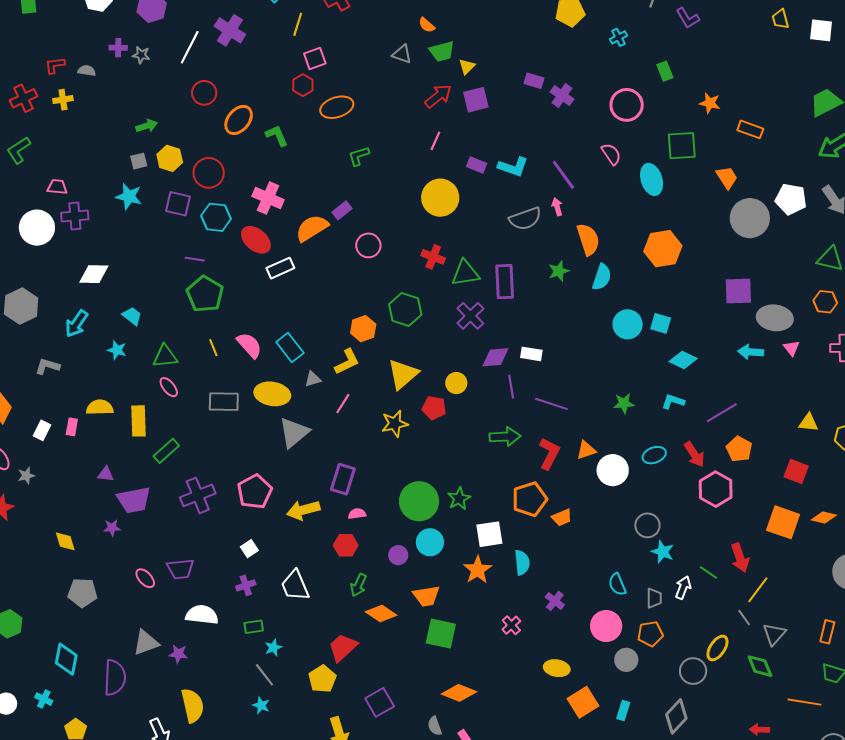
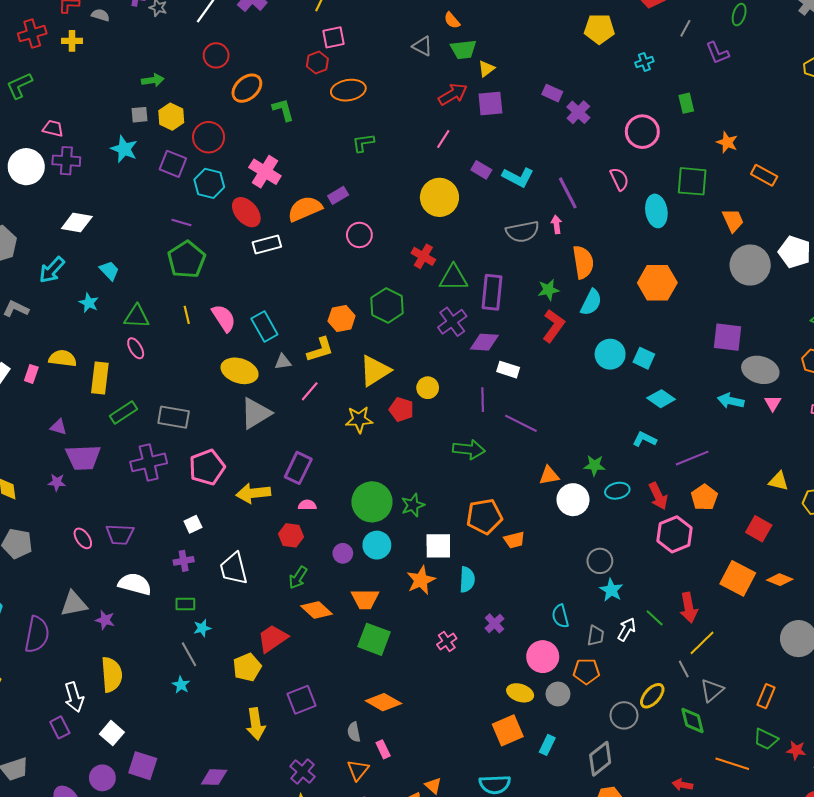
purple diamond: (495, 357) -> (484, 342), moved
gray rectangle: (224, 402) -> (174, 417), moved
green star: (624, 403) -> (595, 465), moved
red L-shape: (549, 454) -> (554, 326), moved
yellow ellipse: (557, 668) -> (520, 693), moved

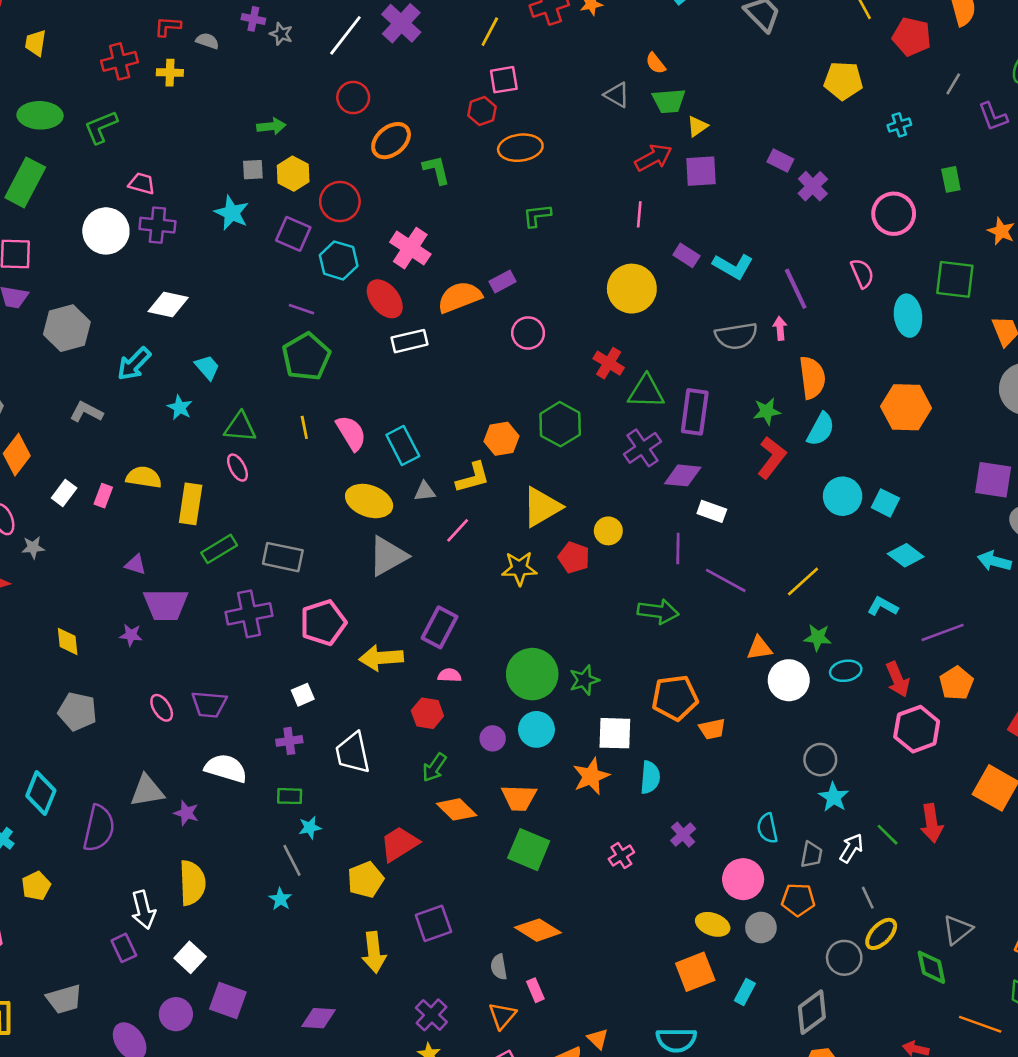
pink line: (443, 139) -> (639, 214), turned -30
yellow line: (702, 643) -> (803, 581), moved
gray line: (684, 669) -> (868, 898), moved

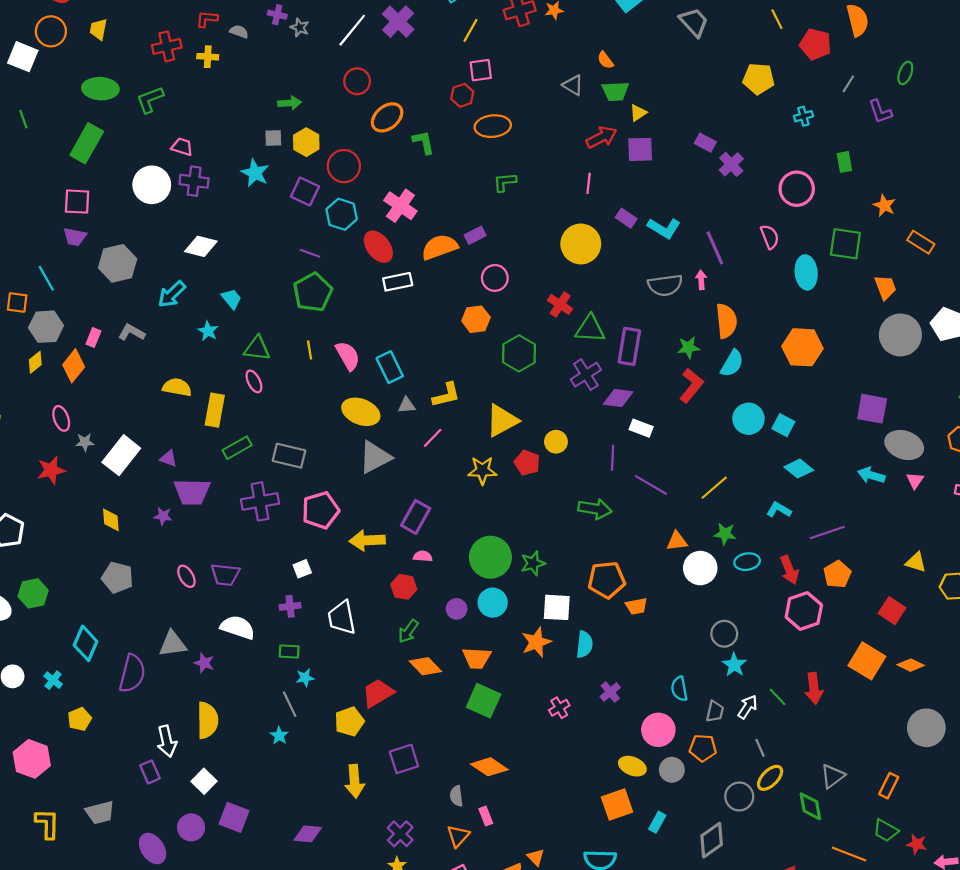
orange hexagon: (502, 439) -> (476, 319), moved
white rectangle: (64, 493) -> (121, 455), moved, size x1.8
pink rectangle: (103, 496) -> (93, 338), moved

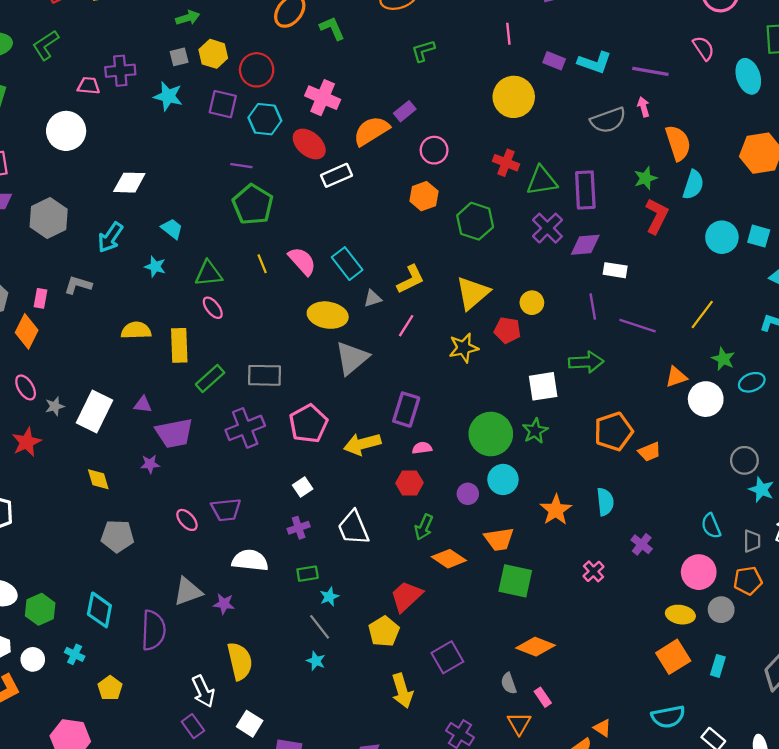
purple cross: (194, 181) -> (120, 71), moved
purple line: (715, 248) -> (650, 71), turned -44
green star: (725, 534) -> (723, 359), turned 30
green hexagon: (33, 593) -> (40, 609), moved
white square: (557, 607) -> (543, 386), moved

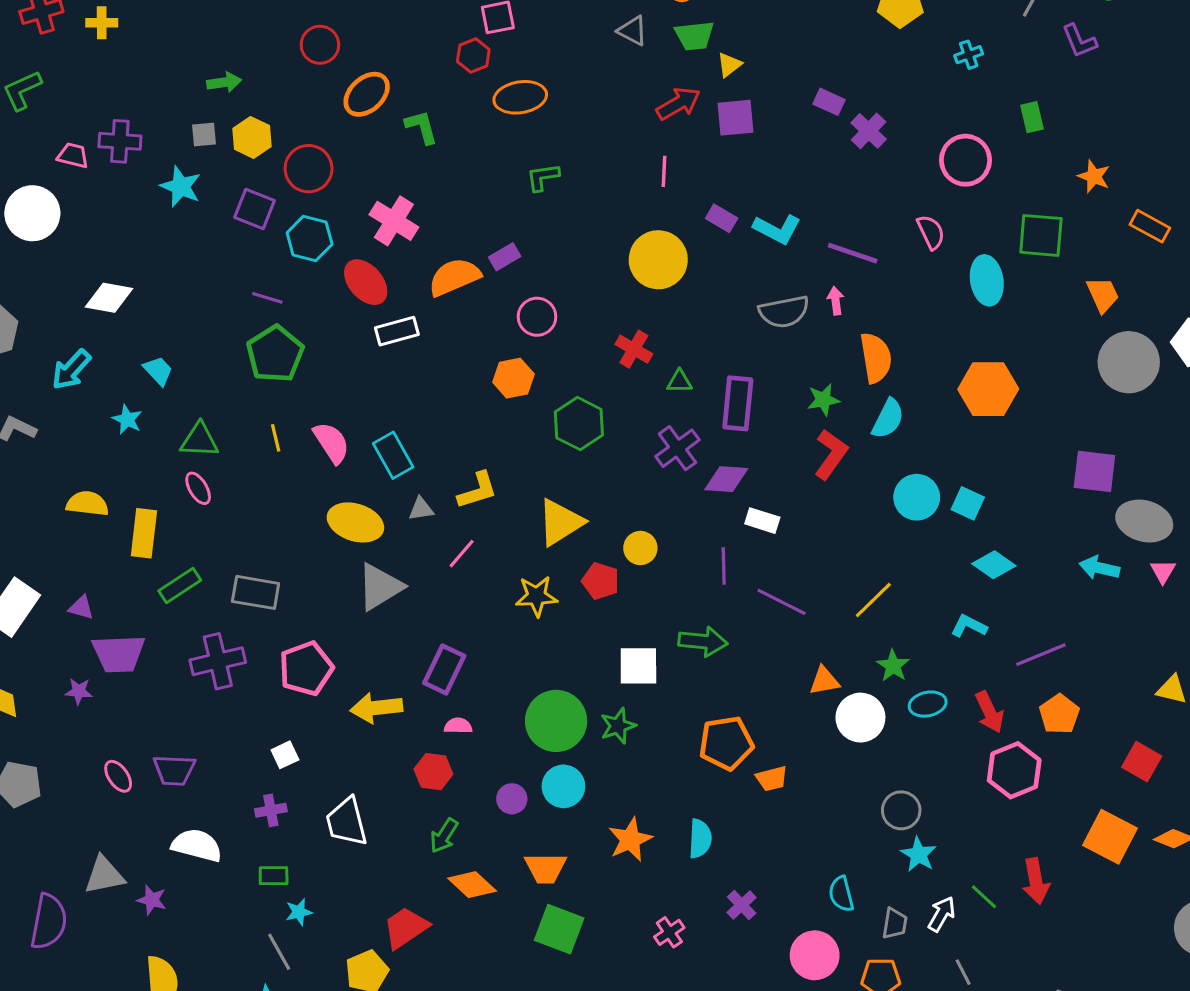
green triangle: (542, 181) -> (679, 381), size x0.6

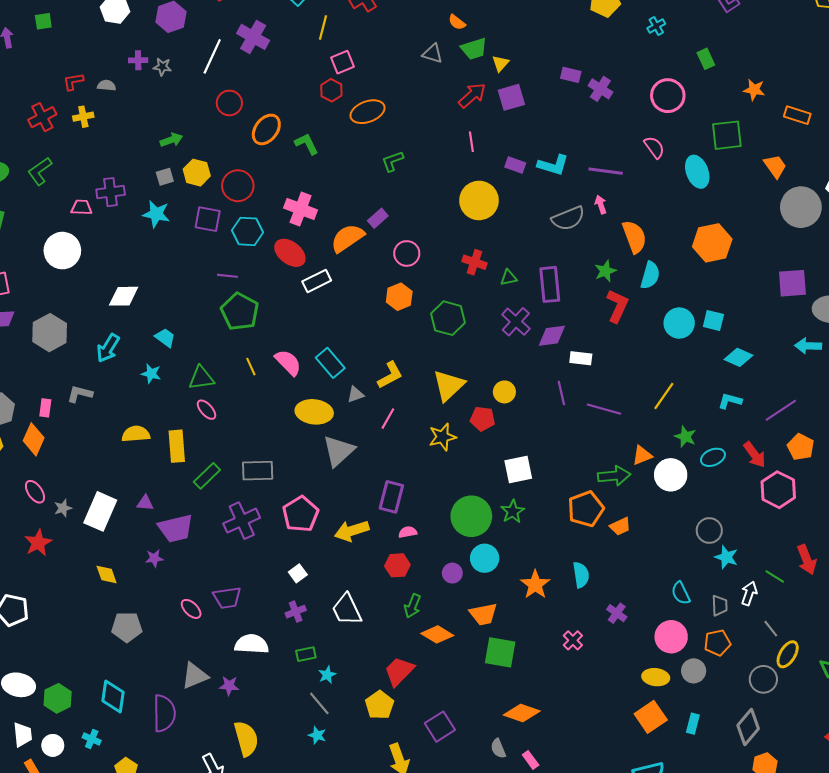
green arrow: (703, 641) -> (614, 476), moved

